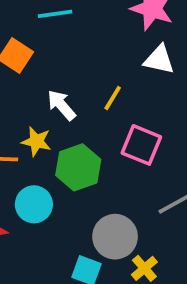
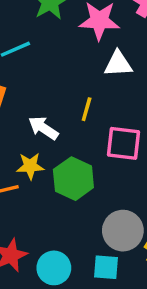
cyan circle: (34, 204) -> (54, 268), moved

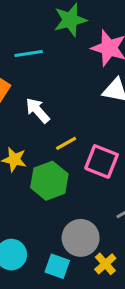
yellow line: (87, 109) -> (66, 143), moved, turned 30
white arrow: (43, 128) -> (38, 111), moved

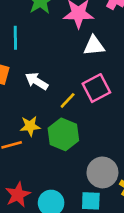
cyan line: (29, 53) -> (15, 38), turned -65
pink square: (102, 161) -> (96, 88), moved, turned -32

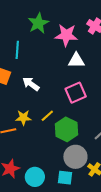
yellow line: (68, 100) -> (47, 116), moved
green hexagon: (63, 134) -> (66, 129), moved

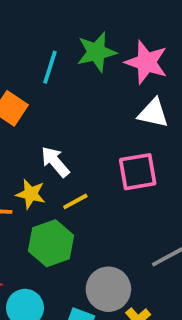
green star: (38, 23) -> (96, 52), moved
white arrow: (31, 84) -> (55, 162), moved
green hexagon: (66, 129) -> (51, 243), moved

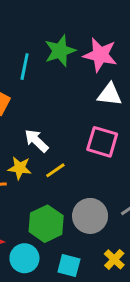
pink square: (138, 172) -> (102, 142), turned 32
green hexagon: (51, 243) -> (46, 224), moved
gray circle: (108, 289) -> (90, 216), moved

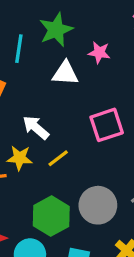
pink star: (100, 55) -> (99, 53), moved, size x0.6
white triangle: (110, 94) -> (65, 73), moved
pink square: (102, 142) -> (107, 125), turned -32

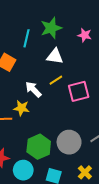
pink star: (99, 53) -> (85, 35), moved
yellow line: (58, 158) -> (56, 80), moved

